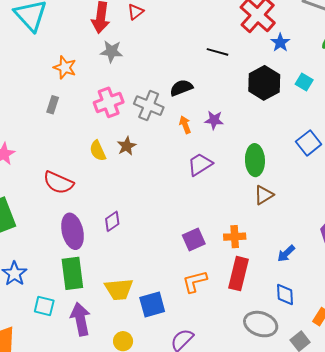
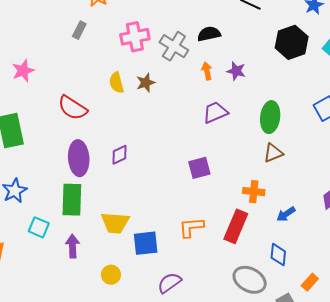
orange cross: (235, 237) -> (254, 192), moved
purple square: (194, 240) -> (199, 168), moved
purple arrow: (81, 319) -> (73, 246), size x0.7

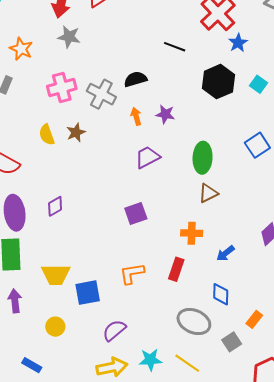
red rectangle: (236, 226) -> (176, 269), size x0.7

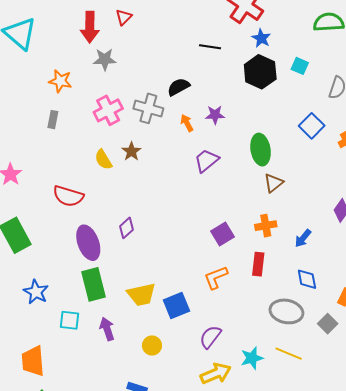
blue star: (238, 43) -> (261, 38), moved
purple square: (136, 214) -> (222, 234), moved

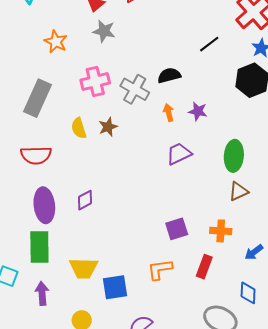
black line: (210, 47) -> (209, 44), turned -60
gray rectangle: (53, 120) -> (37, 98), moved, size x2.0
red semicircle: (68, 196) -> (36, 155), turned -32

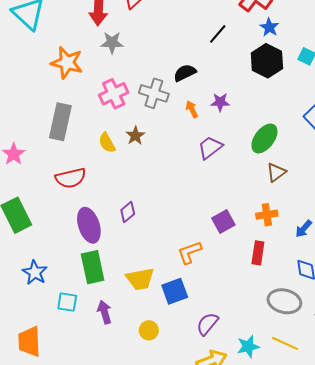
orange star: (56, 42) -> (67, 63), size x1.4
green ellipse: (234, 156) -> (264, 138), turned 44
orange L-shape: (160, 269) -> (189, 252), moved

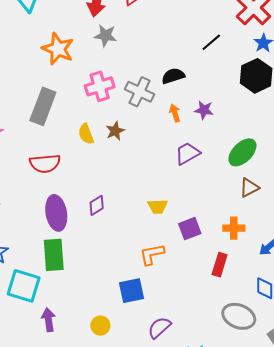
yellow trapezoid: (140, 279) -> (158, 206), moved, size x0.7
cyan square: (67, 302) -> (24, 286), size x1.6
purple arrow: (105, 312) -> (49, 320), moved

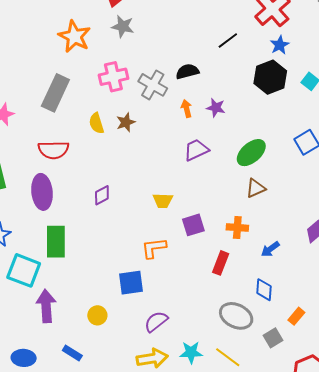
purple ellipse: (56, 213) -> (42, 192), moved
purple arrow: (49, 320) -> (46, 306), size x1.4

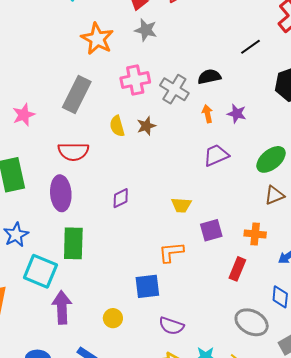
purple semicircle: (156, 322) -> (171, 326), turned -125

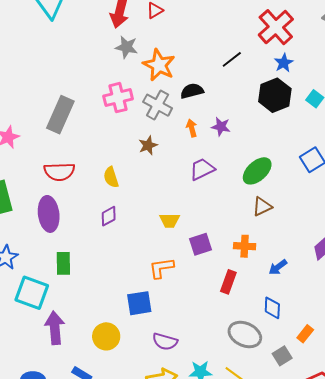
orange star: (97, 39) -> (159, 65), moved
yellow semicircle: (117, 126) -> (111, 177), moved
brown star: (146, 126) -> (148, 145), moved
green rectangle: (73, 243) -> (63, 263), size x0.7
yellow circle: (113, 318) -> (106, 336), size x1.4

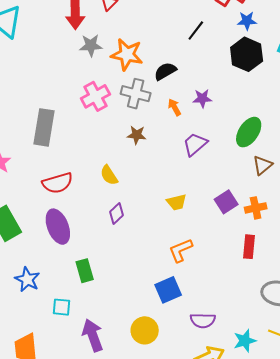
blue star: (284, 63) -> (247, 21), turned -30
brown star: (148, 145) -> (137, 135), turned -30
purple square: (201, 244) -> (226, 202), moved
cyan square: (32, 293) -> (61, 307), size x0.6

